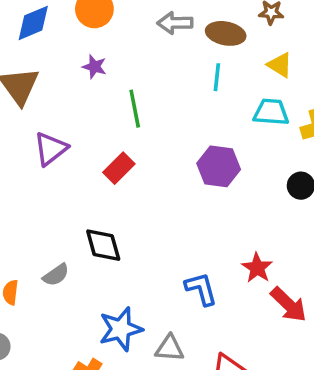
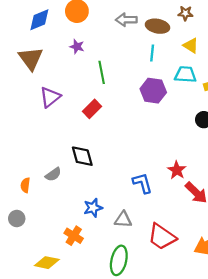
purple hexagon: (219, 166) -> (153, 91), moved
blue star: (121, 329) -> (93, 208), size x0.7

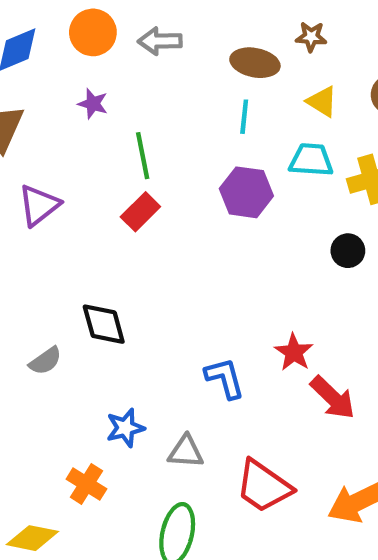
gray arrow: (126, 20) -> (160, 41), moved
red rectangle: (92, 109) -> (140, 212), moved

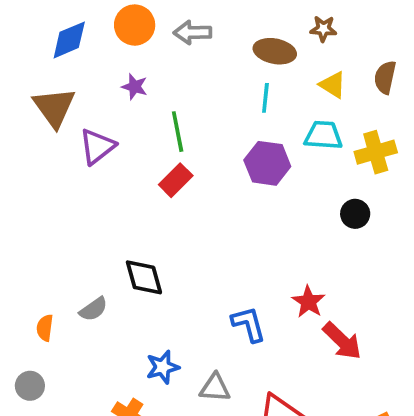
purple triangle: (39, 205) -> (97, 147), moved

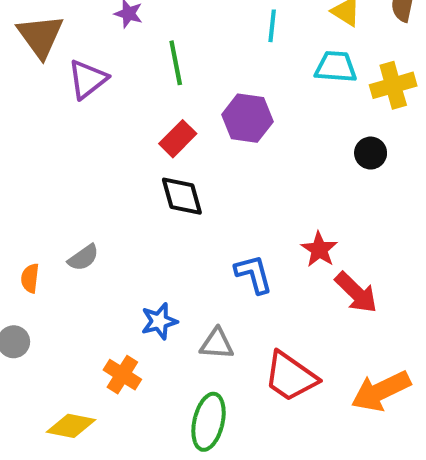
purple hexagon: (267, 163) -> (247, 118), moved
red rectangle: (176, 180) -> (178, 139), moved
black diamond: (144, 277) -> (182, 196), moved

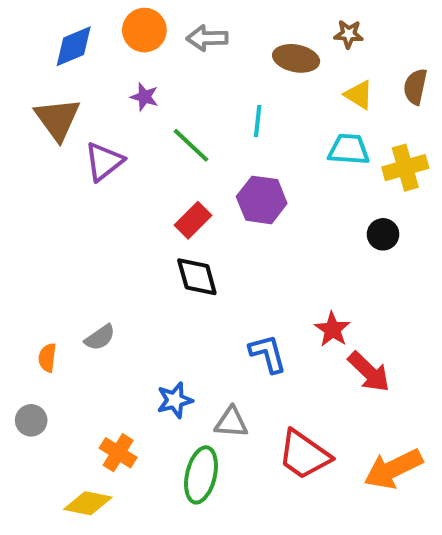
cyan line: (272, 26) -> (258, 121), moved
green line: (176, 63) -> (191, 145), turned -36
orange cross: (122, 375) -> (118, 453), moved
green ellipse: (209, 422) -> (201, 475), moved

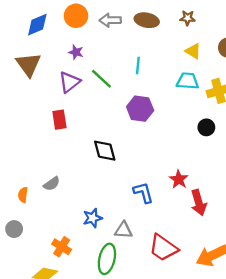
brown ellipse: (296, 58) -> (147, 20), moved
purple triangle: (104, 162) -> (69, 82), moved
red rectangle: (193, 220) -> (59, 120), moved, turned -54
red arrow: (369, 372) -> (199, 203), turned 30

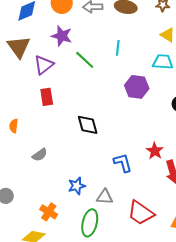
purple star: (76, 52) -> (62, 36), size x1.5
purple triangle: (69, 82) -> (44, 65), moved
purple hexagon: (140, 109) -> (137, 87), moved
orange semicircle: (23, 195) -> (14, 126), moved

